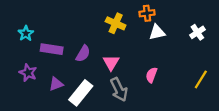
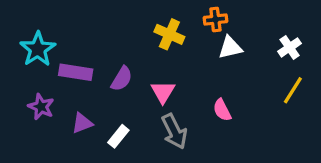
cyan star: (26, 33) -> (38, 49), size x1.5
pink semicircle: (151, 75) -> (222, 110), turned -48
yellow line: (201, 79) -> (293, 90), moved
white rectangle: (81, 93) -> (118, 136), size x0.6

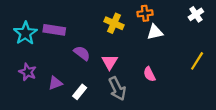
white cross: (290, 47) -> (196, 14), moved
purple rectangle: (76, 72) -> (54, 30), moved
purple semicircle: (122, 79) -> (82, 53), turned -84

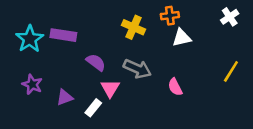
pink triangle: (110, 62) -> (110, 88), moved
gray arrow: (117, 89) -> (137, 69), moved, turned -40

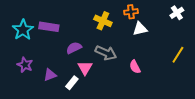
purple semicircle: (96, 62) -> (74, 48), turned -63

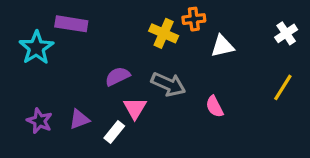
orange cross: (131, 12) -> (194, 19), moved
white cross: (177, 13) -> (286, 33), moved
purple rectangle: (49, 27) -> (71, 24), moved
purple star: (25, 65) -> (40, 121), moved

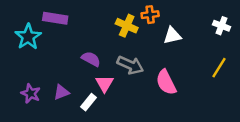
white cross: (286, 33) -> (222, 26), turned -35
purple semicircle: (117, 76) -> (91, 59), turned 54
pink semicircle: (215, 107) -> (166, 82), size x1.5

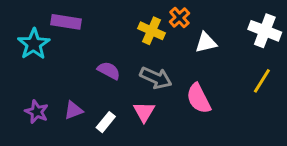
orange cross: (150, 15) -> (179, 18), turned -35
white cross: (222, 26) -> (265, 31), size x1.5
pink triangle: (104, 84) -> (144, 112), moved

